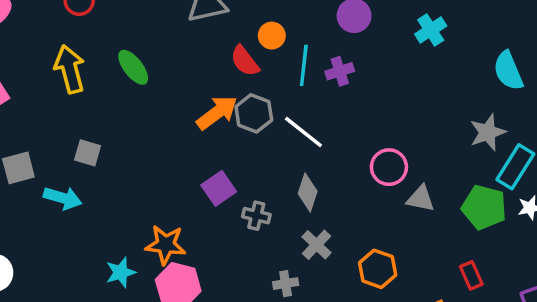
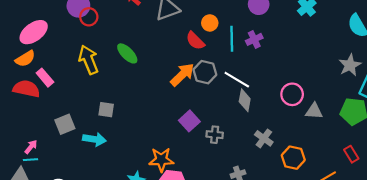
gray diamond: (308, 192) -> (245, 100), moved
gray cross: (317, 245) -> (264, 138), moved

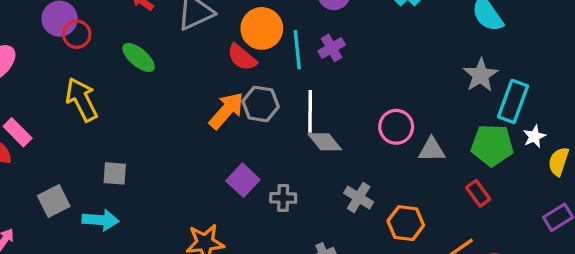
orange circle: (210, 23) -> (262, 28), size x1.6
green ellipse: (127, 53) -> (139, 57), moved
white line: (237, 80) -> (310, 111), turned 64
gray diamond: (245, 100) -> (325, 142), turned -45
red rectangle: (351, 154) -> (478, 193), moved

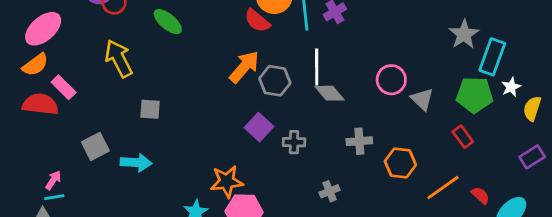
gray hexagon: (261, 104) -> (275, 81), moved
gray triangle: (432, 150) -> (422, 99), turned 45
gray square: (115, 173) -> (150, 109), moved
gray cross: (359, 198) -> (359, 141), turned -35

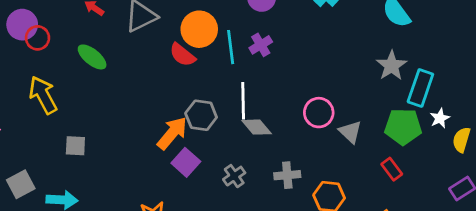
orange arrow: (244, 67) -> (172, 133), moved
gray cross: (294, 142) -> (234, 176), moved, turned -35

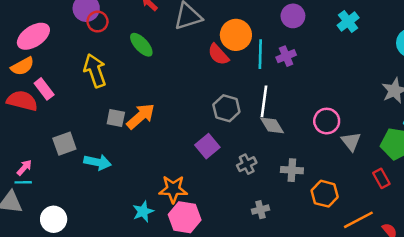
orange arrow: (172, 133) -> (141, 116), moved

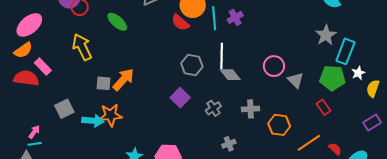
orange star: (173, 189) -> (111, 115), moved

